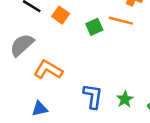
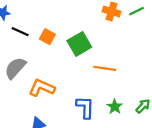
orange line: (121, 21) -> (105, 68), moved
green square: (94, 27) -> (79, 44), size x1.5

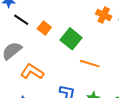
green square: (79, 44) -> (71, 39), turned -30

